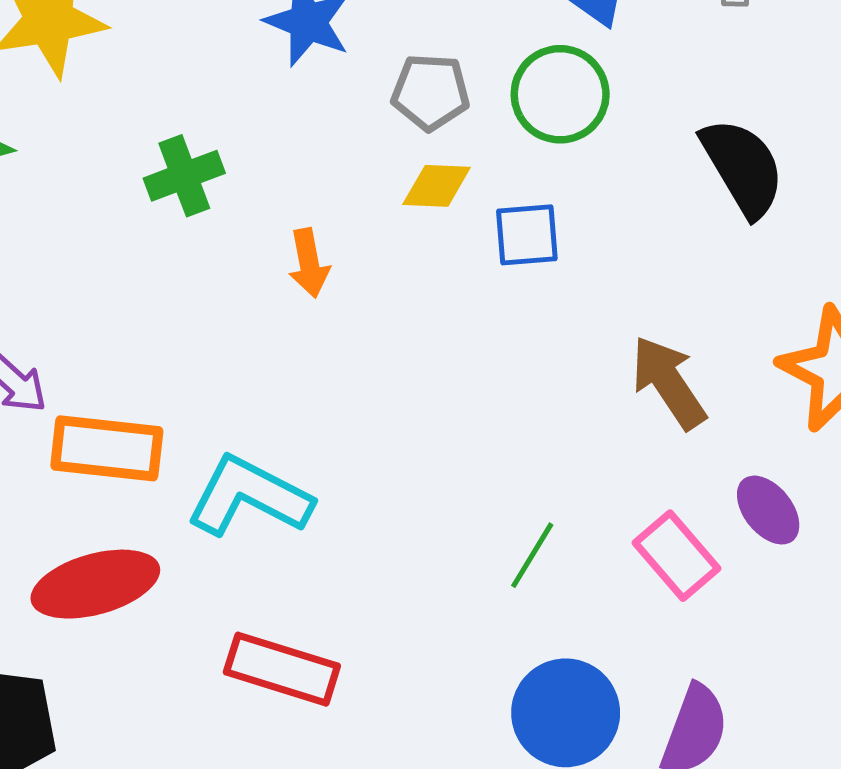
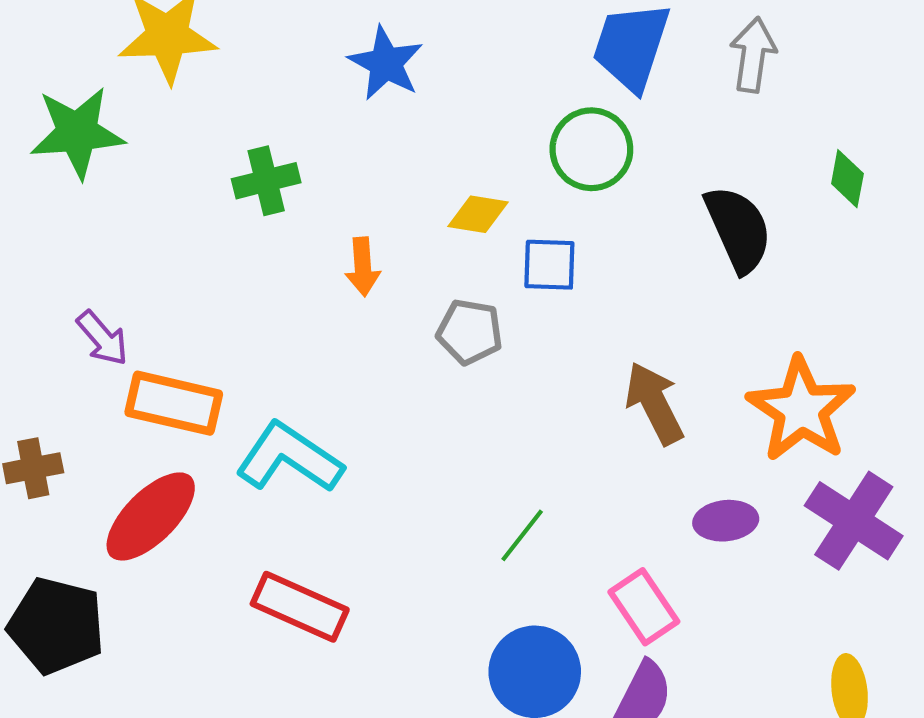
gray pentagon: (431, 92) -> (470, 332), moved
purple ellipse: (768, 510) -> (726, 521), turned -64
pink rectangle: (676, 556) -> (644, 607), moved
red ellipse: (95, 584) -> (151, 516), turned -36

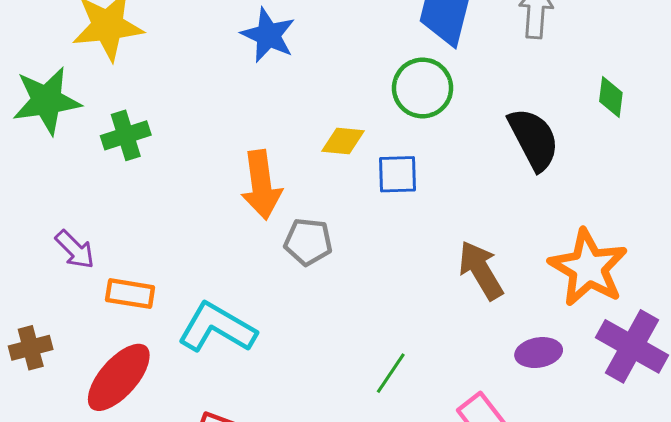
green cross: (266, 181) -> (126, 135), moved
orange arrow: (363, 267) -> (261, 185), size x1.6
gray pentagon: (470, 332) -> (308, 242), moved
orange rectangle: (174, 403) -> (130, 294), size x0.7

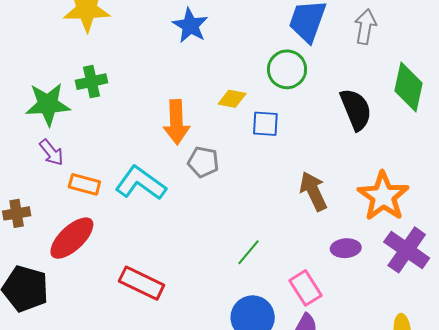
green diamond: (611, 97) -> (409, 87), size x1.8
green star: (47, 101) -> (48, 104), moved
cyan L-shape: (217, 328) -> (141, 183), moved

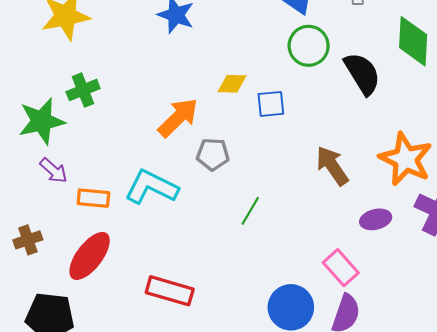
green circle: (287, 69) -> (309, 46), moved
orange arrow: (176, 122) -> (178, 118), turned -123
green line: (249, 252) -> (250, 211), moved

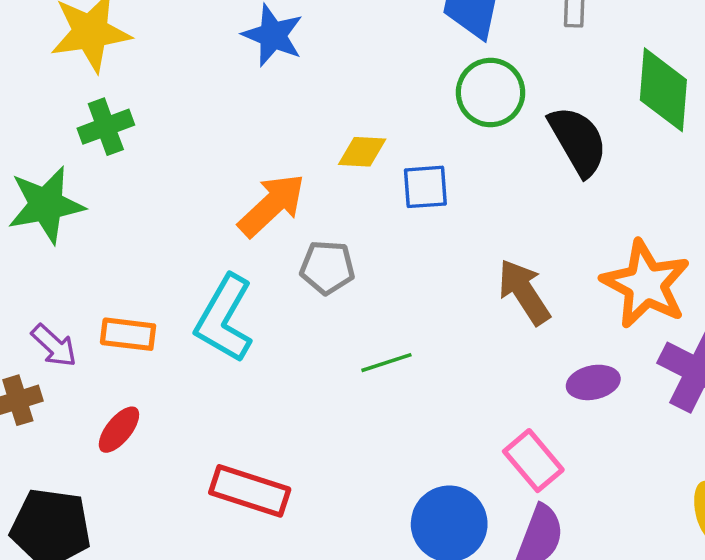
green cross: (83, 90) -> (106, 127), moved
purple arrow: (54, 171) -> (54, 346), moved
cyan L-shape: (151, 187) -> (224, 319), turned -88
green line: (250, 211) -> (386, 363), turned 40
red ellipse: (90, 256) -> (119, 430), size x0.6

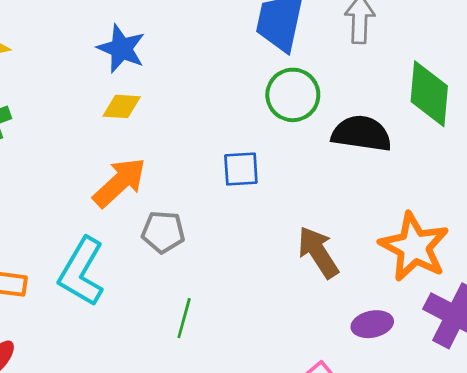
black semicircle: (578, 141) -> (361, 134), turned -52
yellow diamond: (362, 152) -> (122, 106), moved
green line: (386, 363) -> (184, 318), moved, turned -57

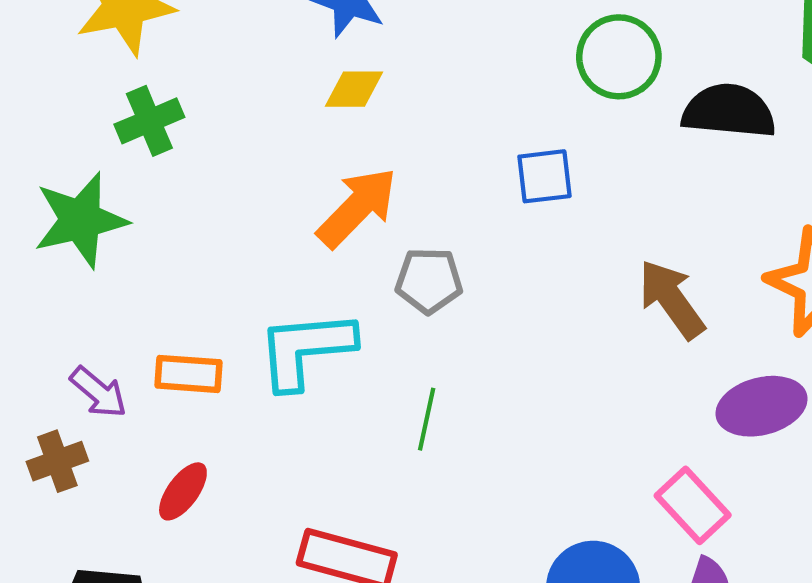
cyan L-shape: (82, 272) -> (306, 349), turned 58
green line: (184, 318) -> (427, 419), moved
purple ellipse: (372, 324) -> (762, 406), size x1.4

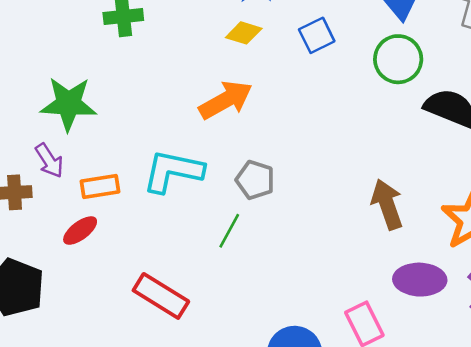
blue square: (545, 176) -> (317, 35), moved, turned -36
green star: (81, 220) -> (68, 104), moved
gray pentagon: (429, 281) -> (255, 180), moved
orange rectangle: (189, 374) -> (100, 186), moved, turned -30

